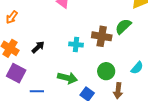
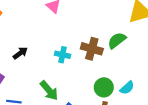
green circle: (106, 71) -> (104, 87), moved
green arrow: (67, 78) -> (49, 91), turned 30

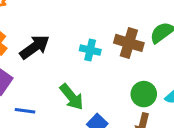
black arrow: (20, 53) -> (35, 47), size x1.5

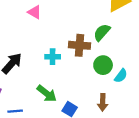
green circle: (144, 94) -> (103, 65), moved

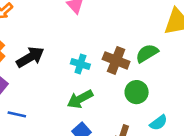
cyan semicircle: (121, 76) -> (159, 123), moved
green arrow: (47, 94) -> (80, 99), moved, turned 96

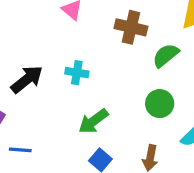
brown cross: (116, 60) -> (131, 27), moved
cyan cross: (80, 64) -> (77, 73), moved

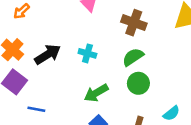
green semicircle: (166, 55) -> (133, 57), moved
green circle: (160, 104) -> (138, 83), moved

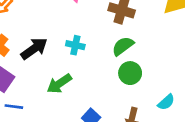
green arrow: (96, 93) -> (59, 84), moved
blue line: (36, 109) -> (14, 107), moved

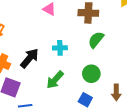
green circle: (130, 73) -> (91, 74), moved

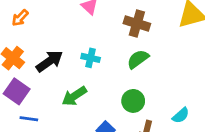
green circle: (91, 74) -> (133, 101), moved

